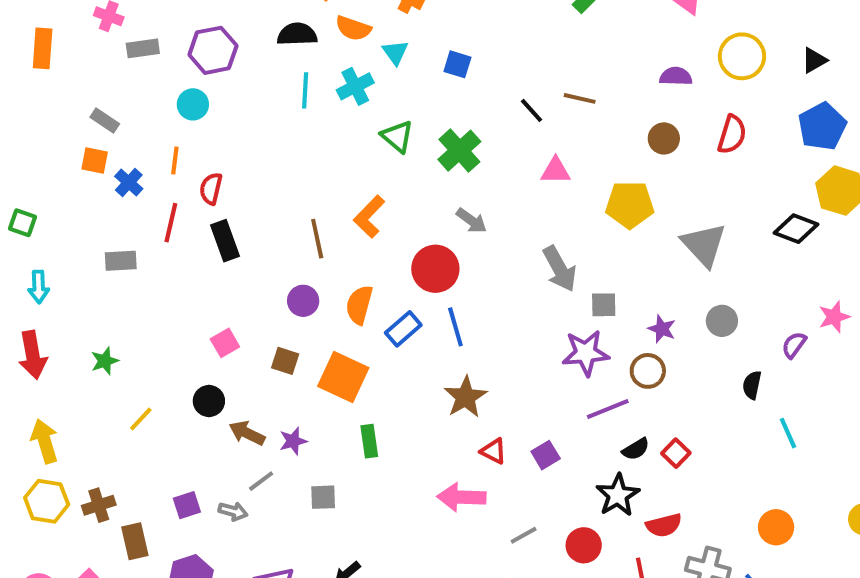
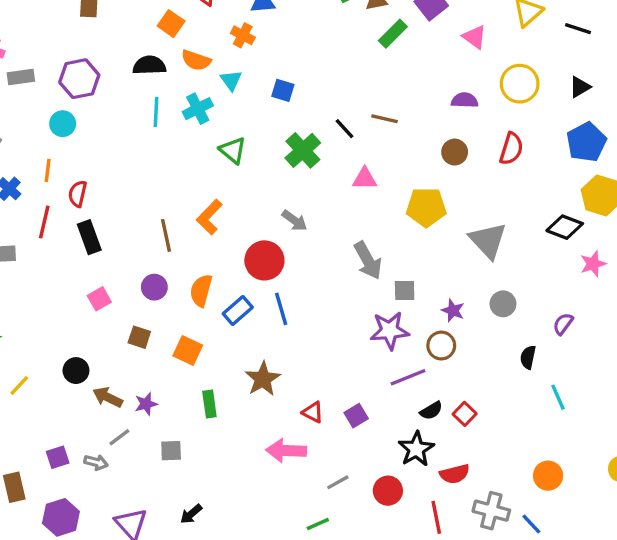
green cross: (459, 151) -> (303, 150), moved
pink star: (834, 317) -> (593, 264), moved
pink square: (225, 343) -> (99, 299), moved
orange square: (343, 377) -> (188, 351), size x0.7
brown star: (465, 397) -> (263, 379), moved

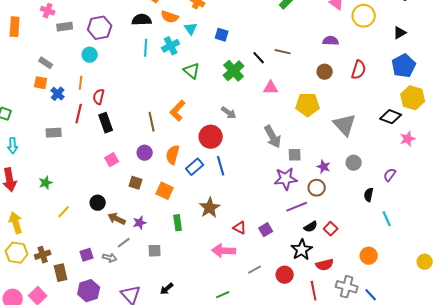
yellow circle: (520, 84) -> (364, 16), moved
orange circle: (548, 476) -> (369, 256), moved
green line: (318, 524) -> (223, 295), moved

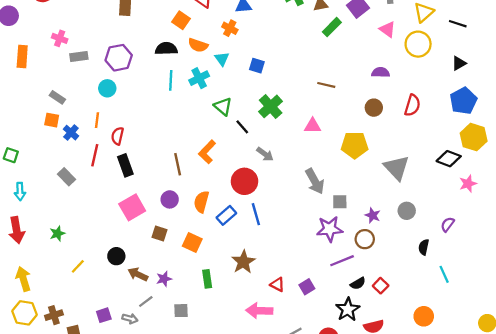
black line: (259, 58) -> (242, 127), moved
gray rectangle: (54, 133) -> (66, 177), turned 49
pink square: (112, 160) -> (132, 207), size x1.6

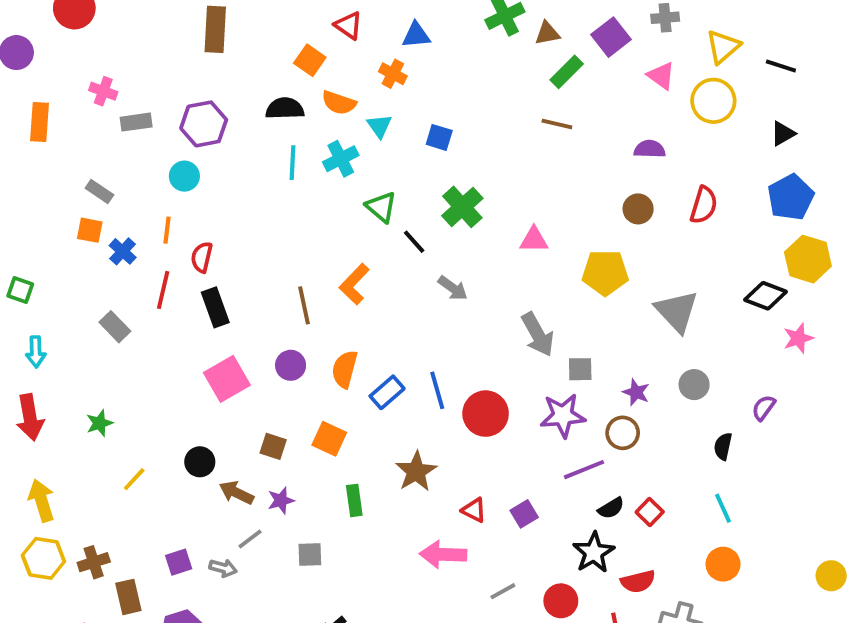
brown line: (326, 85) -> (557, 124), moved
red circle: (245, 181) -> (486, 414), moved
brown square: (159, 233) -> (273, 446), moved
cyan line: (444, 274) -> (723, 508), moved

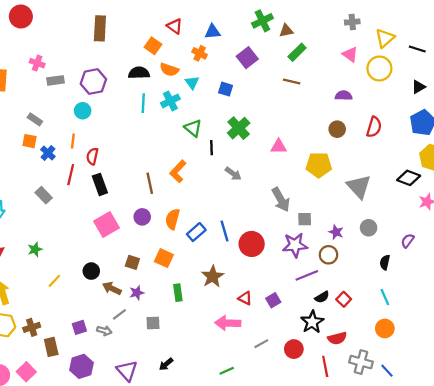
purple square: (611, 37) -> (247, 58), moved
black line: (414, 242) -> (212, 148), turned 40

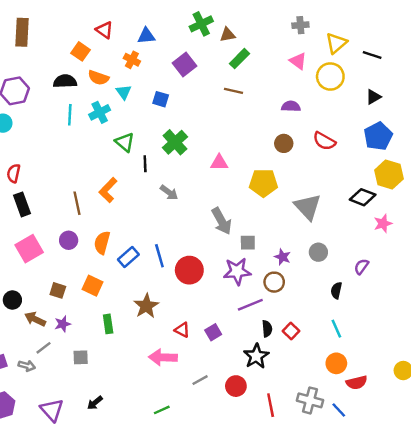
red semicircle: (374, 127) -> (324, 141), turned 102
black semicircle: (322, 297) -> (267, 329), turned -64
red semicircle: (337, 338) -> (357, 382), moved

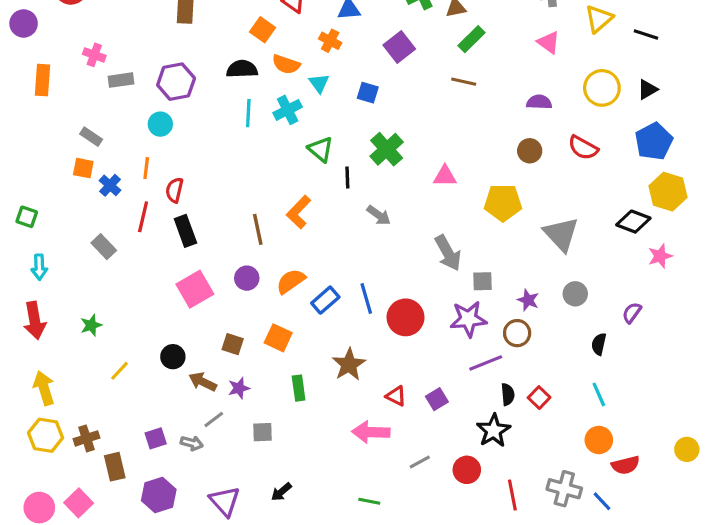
yellow circle: (330, 76) -> (602, 88), moved
orange semicircle: (102, 243) -> (291, 281), turned 40
green line: (162, 410) -> (369, 501), turned 35

